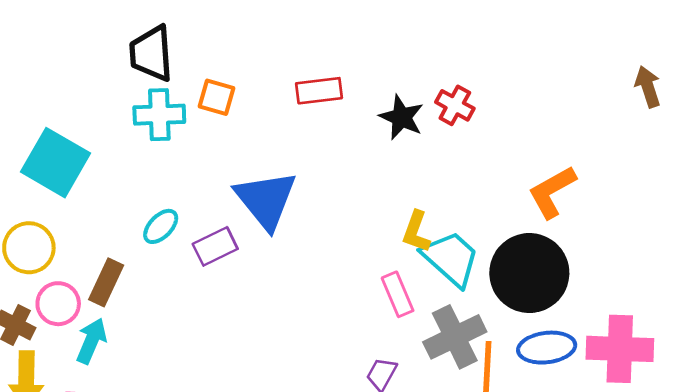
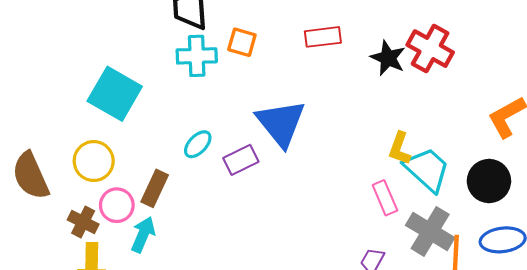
red cross: (455, 105) -> (430, 49), size x1.5
black circle: (529, 273) -> (489, 181), size x0.7
gray cross: (455, 337) -> (430, 231), turned -33

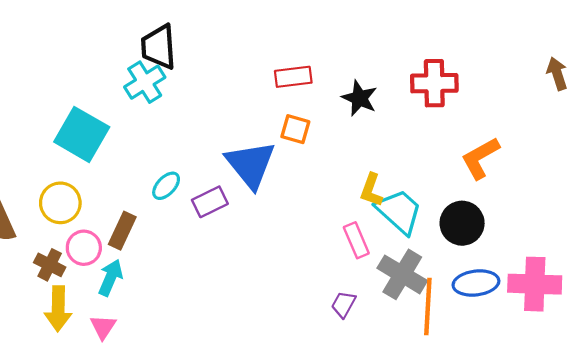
orange square: (242, 42) -> (295, 129), moved
red cross: (430, 49) -> (434, 83), moved, turned -30
cyan cross: (197, 56) -> (145, 82), moved, turned -30

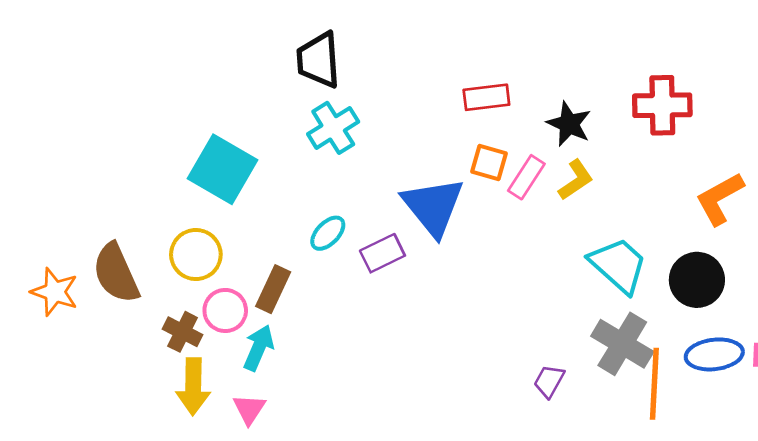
cyan cross: (145, 82) -> (333, 128), moved
yellow L-shape: (371, 190) -> (576, 180), moved, turned -144
pink rectangle: (356, 240) -> (526, 177), moved, turned 56

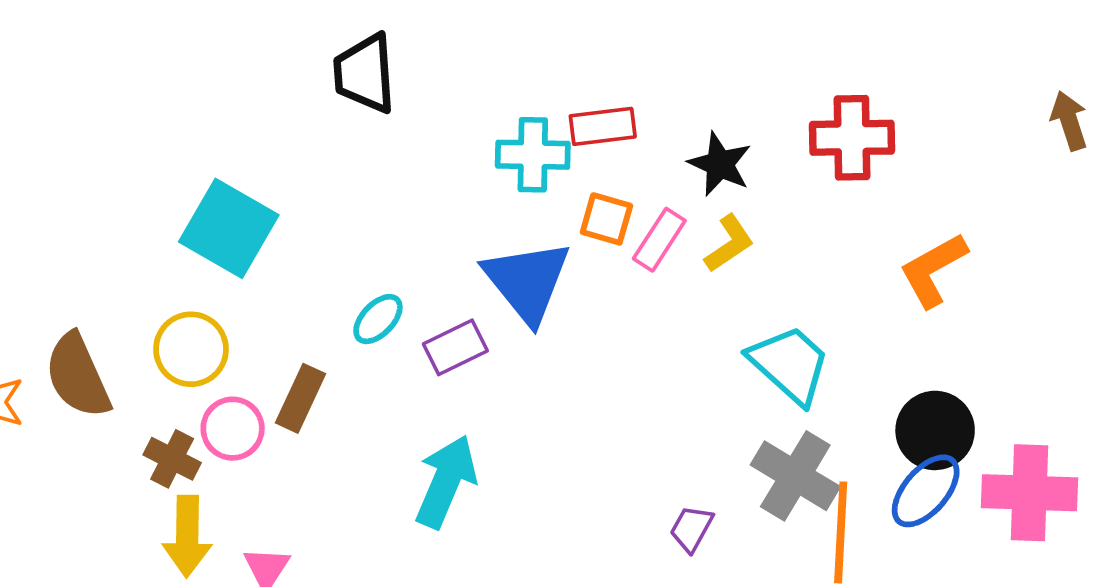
cyan cross: (333, 128) -> (533, 155), moved, turned 33
black circle: (697, 280) -> (935, 430), moved
cyan arrow: (259, 348) -> (446, 481), moved, size x1.4
blue ellipse: (714, 354) -> (926, 491), turned -42

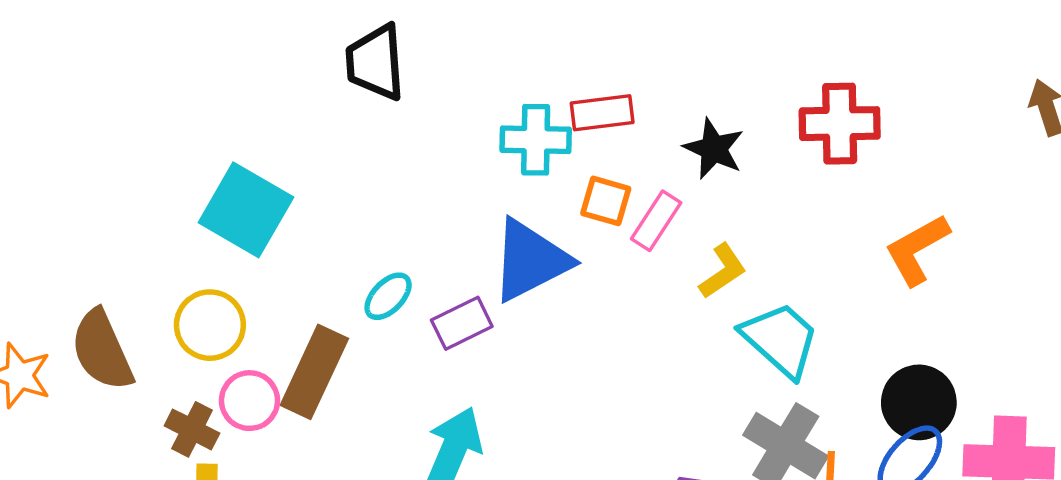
yellow L-shape: (729, 243) -> (723, 271), moved
blue triangle: (527, 281) -> (530, 260), turned 42
brown rectangle: (301, 398) -> (314, 372), size x1.4

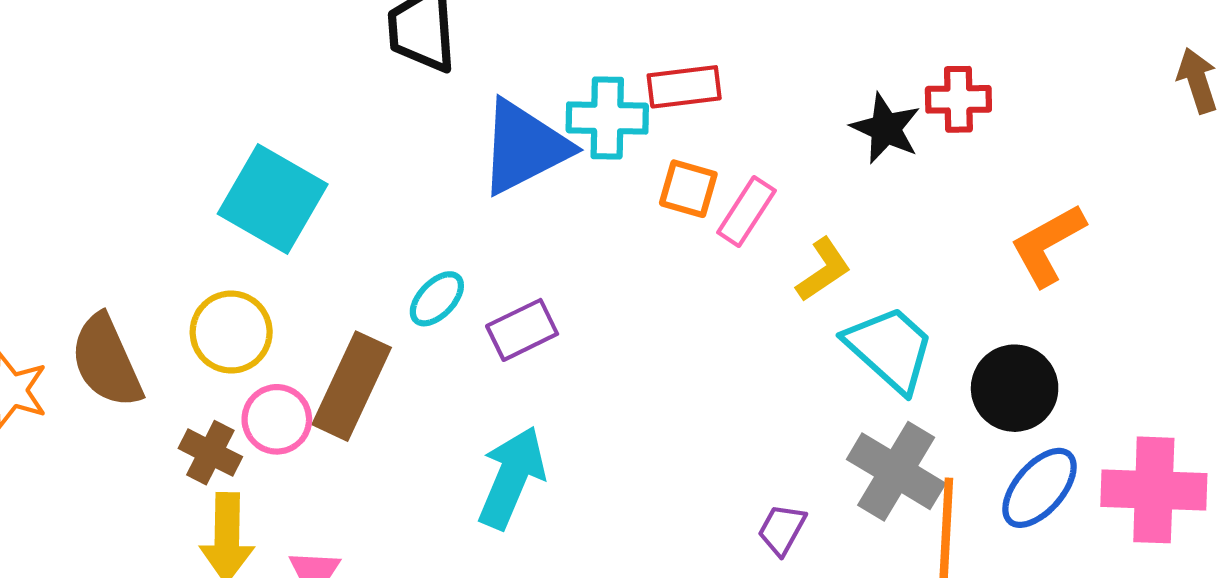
red cross: (840, 124) -> (958, 99), size x0.7
black star: (714, 149) -> (886, 128), moved
blue triangle: (530, 260) -> (524, 147), moved
black circle: (919, 402) -> (1015, 388), moved

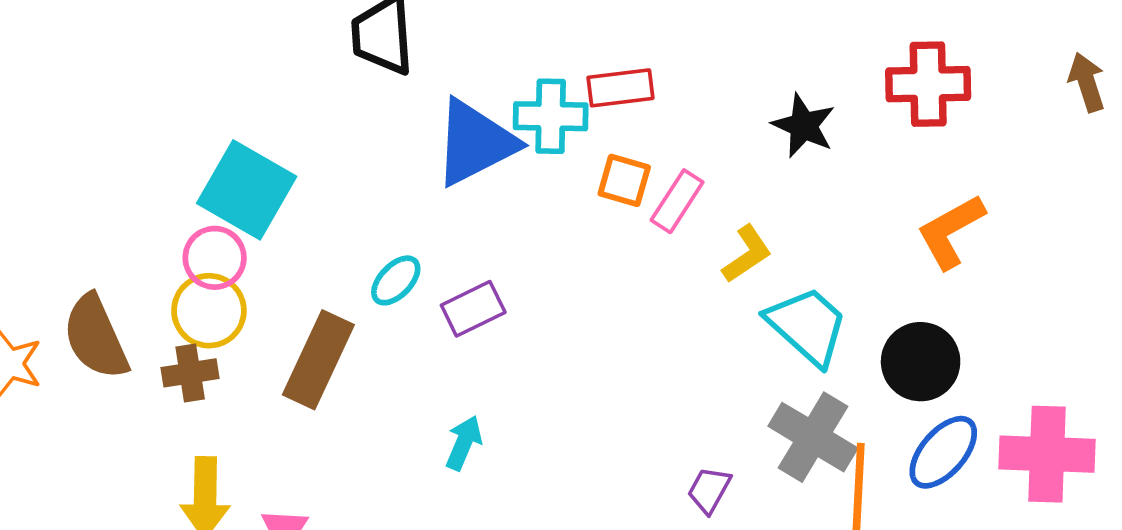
red cross: (958, 99) -> (928, 84), moved, size x1.4
pink circle: (277, 419) -> (215, 258), moved
brown cross: (210, 453) -> (190, 373), moved, turned -36
cyan arrow: (512, 478) -> (464, 443), size x0.6

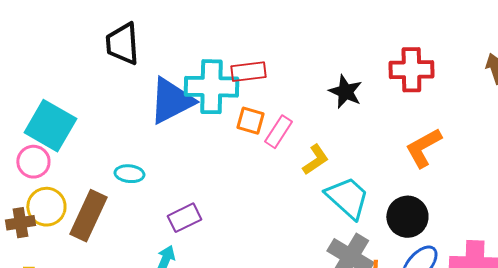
cyan cross: (551, 116) -> (211, 87), size x1.4
cyan ellipse: (396, 280) -> (129, 174), turned 52
purple rectangle: (473, 309) -> (184, 218), moved
yellow circle: (209, 311) -> (46, 207), moved

